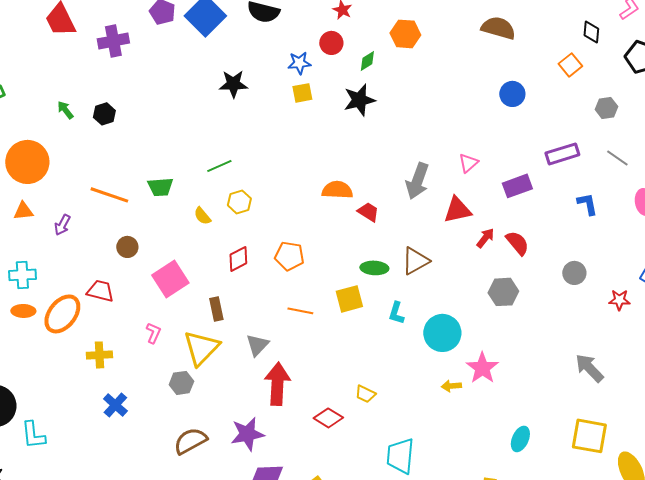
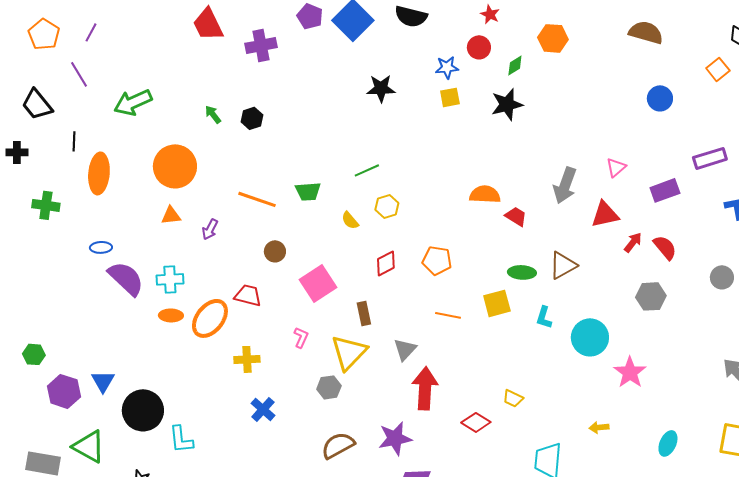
yellow arrow: (451, 386) -> (599, 427), moved

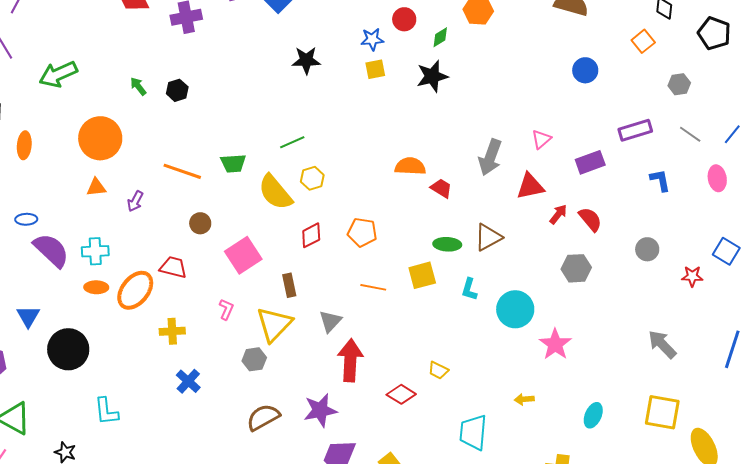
orange ellipse: (99, 173) -> (24, 145), size x0.7
yellow semicircle: (350, 220) -> (275, 192), size x2.0
blue triangle: (103, 381) -> (28, 316), moved
black circle: (143, 410) -> (68, 349), moved

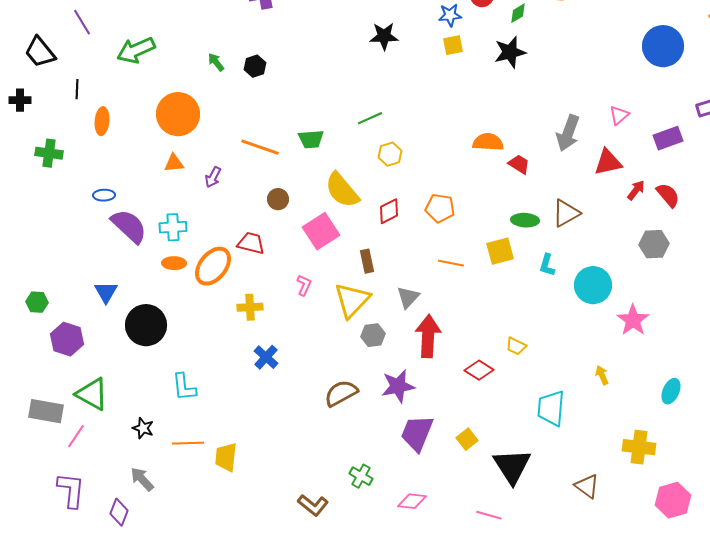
blue circle: (585, 70) -> (663, 46), size x1.6
yellow semicircle: (275, 192) -> (342, 190), moved
gray hexagon: (254, 359) -> (373, 335), moved
yellow arrow: (524, 399) -> (602, 375), turned 72

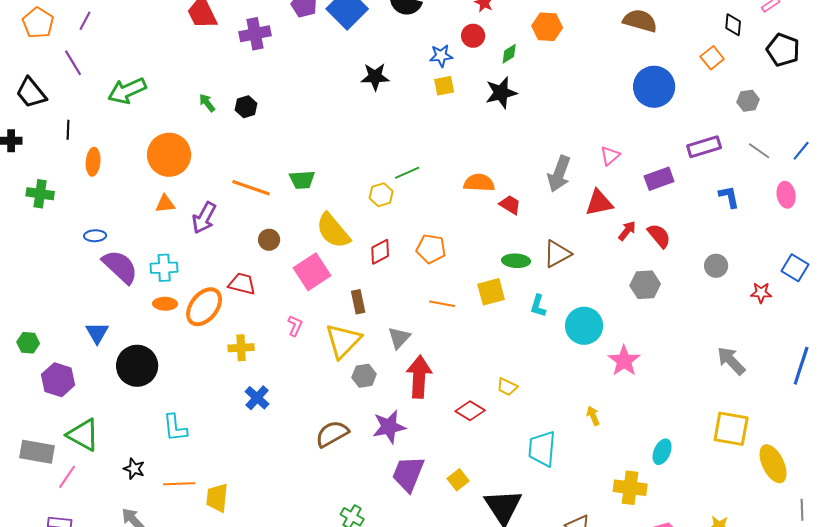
green line: (370, 118) -> (407, 173), moved
purple arrow: (213, 177) -> (204, 218), size x1.5
cyan ellipse: (671, 391) -> (662, 452), moved

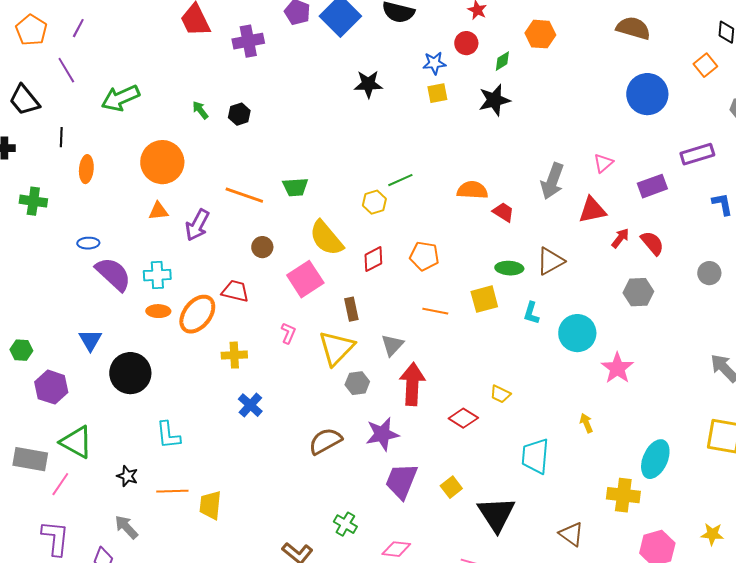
cyan ellipse: (662, 452) -> (655, 459), size x1.5

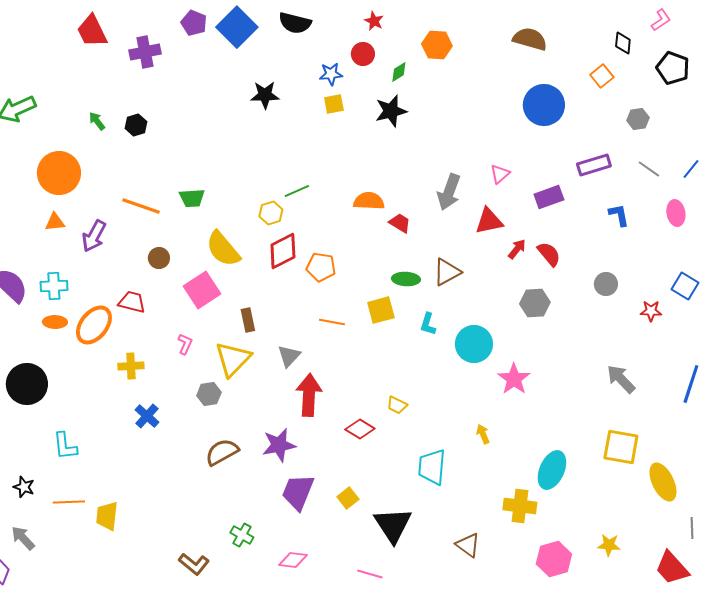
red diamond: (373, 259) -> (283, 251), moved, size x1.4
gray hexagon: (357, 383) -> (209, 394), moved

